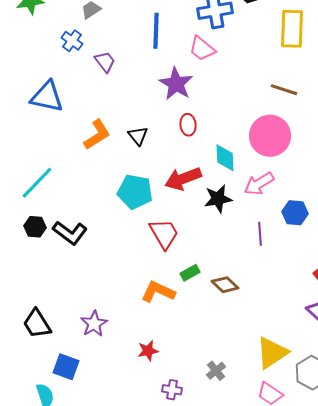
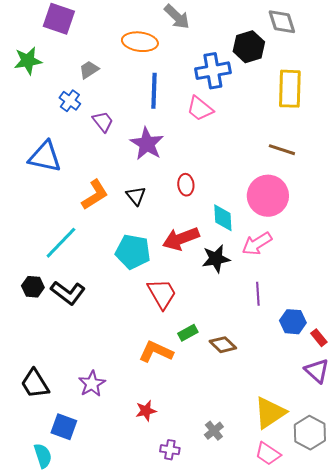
purple star: (176, 84) -> (147, 144), moved
cyan line: (37, 183) -> (61, 243), moved
blue hexagon: (295, 213) -> (293, 322), moved

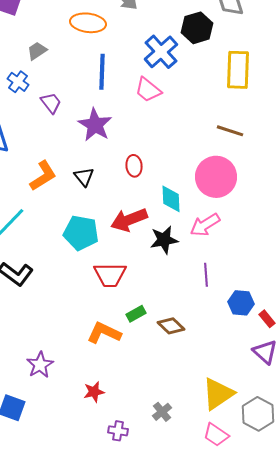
blue cross: (213, 71) -> (161, 52), turned -32
red trapezoid: (162, 294) -> (110, 275), turned 120

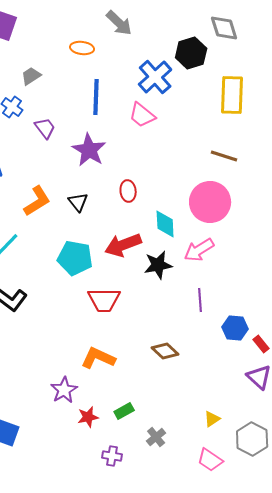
orange ellipse: (88, 23) -> (82, 48), size x0.7
green rectangle: (136, 314) -> (124, 411), moved
purple star: (40, 365) -> (64, 390), moved
yellow triangle: (218, 394) -> (212, 419), size x0.5

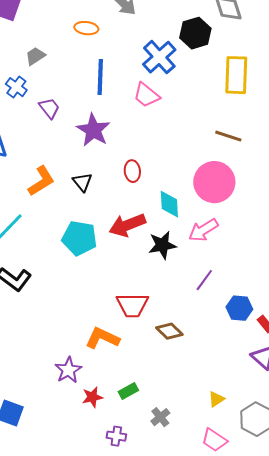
red trapezoid: (104, 300) -> (132, 305), moved
purple line: (200, 300) -> (204, 280), turned 40

